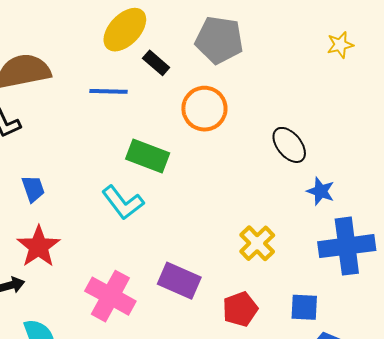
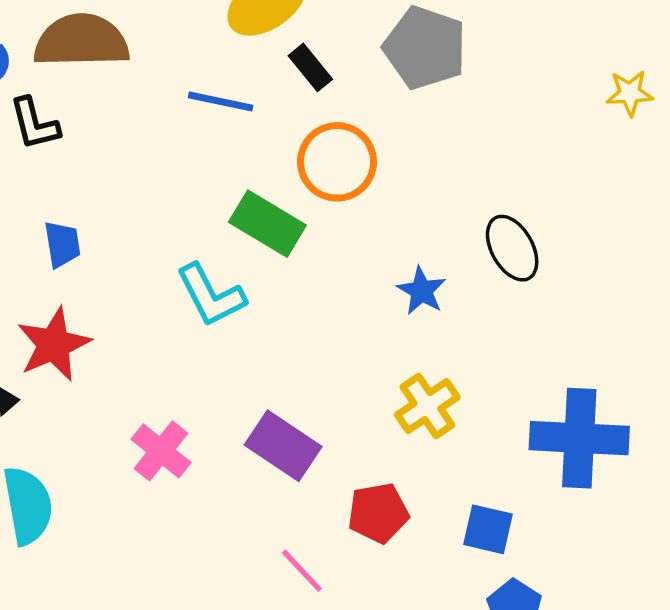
orange circle: (204, 109) -> (337, 162), moved
blue star: (321, 191) -> (422, 291), moved
pink cross: (110, 296) -> (161, 451), size x0.7

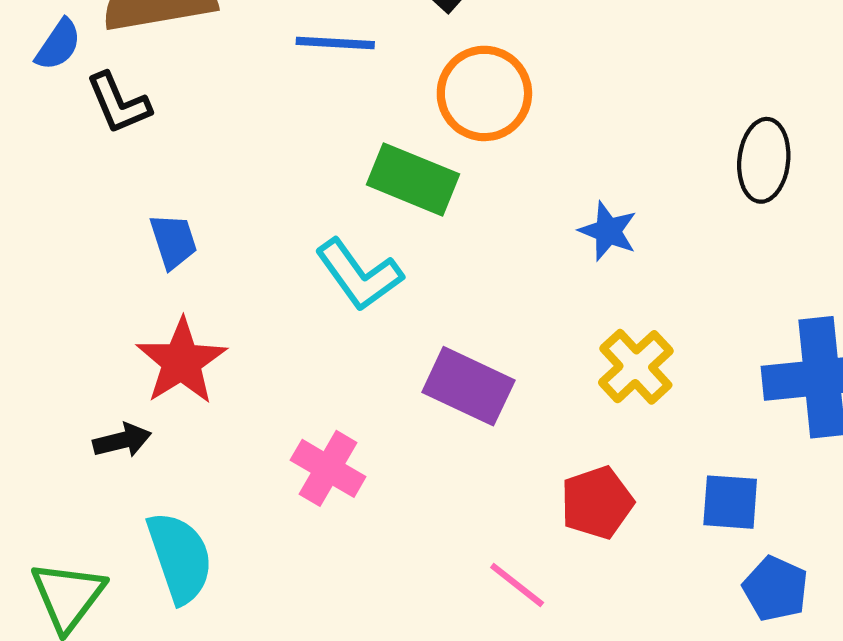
black ellipse: (512, 248) -> (764, 160), moved, turned 44
purple rectangle: (283, 446) -> (468, 386), moved

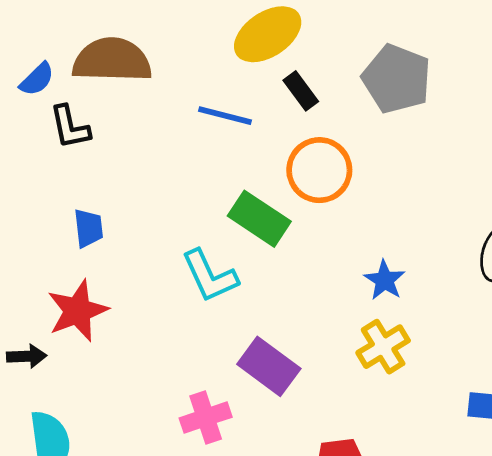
yellow cross: (636, 367) -> (383, 347), moved
pink cross: (328, 468) -> (206, 418), moved, turned 30

